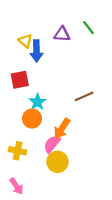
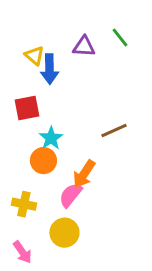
yellow circle: (57, 162) -> (64, 233), moved

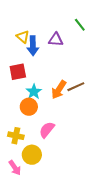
purple triangle: (84, 47) -> (56, 40), moved
orange arrow: (84, 174) -> (59, 90), moved
yellow circle: (64, 233) -> (32, 155), moved

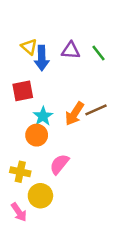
green line: (80, 25) -> (99, 53), moved

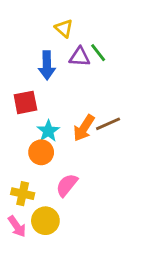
yellow triangle: (29, 47) -> (64, 28), moved
green line: (99, 53) -> (98, 53), moved
pink arrow: (19, 212) -> (17, 226), moved

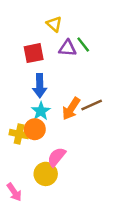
blue arrow: (47, 65) -> (40, 86), moved
red square: (25, 102) -> (34, 53), moved
yellow cross: (23, 194) -> (19, 134), moved
yellow circle: (45, 221) -> (46, 174), moved

